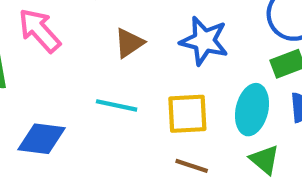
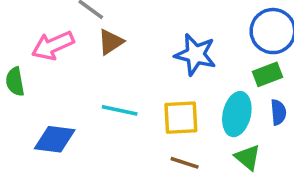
pink arrow: (39, 30) -> (53, 46), turned -72
brown triangle: (129, 43) -> (111, 42), moved

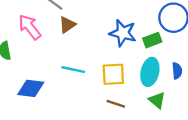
pink arrow: (53, 46) -> (30, 27), turned 76
green rectangle: (268, 74) -> (152, 40), moved

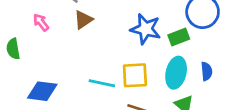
pink arrow: (30, 27) -> (41, 22), size x0.6
cyan line: (73, 70) -> (102, 83), moved

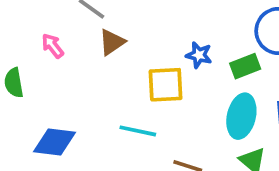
blue star: (146, 29) -> (199, 55), size x0.6
yellow square: (135, 75) -> (166, 85), moved

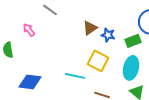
brown triangle: (112, 42) -> (90, 28), moved
yellow square: (166, 85) -> (98, 61), moved, turned 30

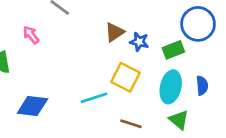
cyan line: (75, 76) -> (94, 98), turned -30

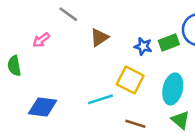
brown triangle: (115, 32) -> (99, 37), moved
pink arrow: (31, 35) -> (41, 40), turned -90
green rectangle: (173, 50) -> (169, 43), moved

